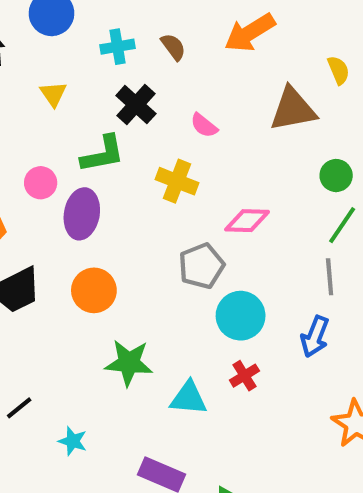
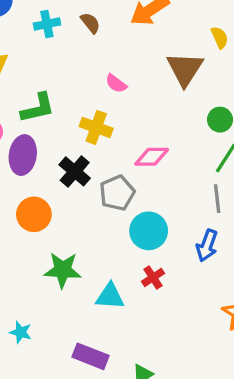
black cross: (136, 105) -> (75, 171), moved
brown triangle: (293, 109) -> (185, 69), turned -45

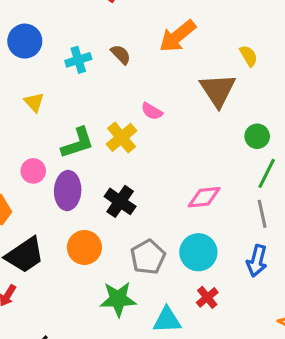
yellow cross: (96, 127) -> (122, 137), moved, turned 36
pink diamond: (152, 157) -> (204, 197), moved
gray pentagon: (117, 193) -> (148, 257), moved

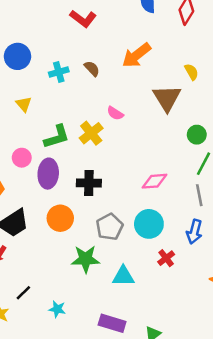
black cross: (120, 201) -> (89, 183), turned -35
red cross: (207, 297) -> (166, 258), moved

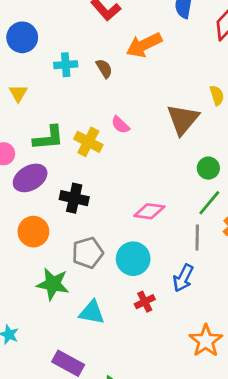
orange arrow: (136, 55) -> (144, 45), moved
yellow cross: (91, 133) -> (88, 142), turned -35
purple ellipse: (48, 174) -> (30, 178), turned 44

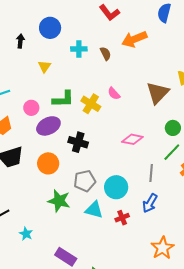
pink diamond: (149, 211) -> (132, 139), moved
gray line: (197, 238) -> (151, 173), moved
cyan triangle: (92, 312) -> (94, 210), moved

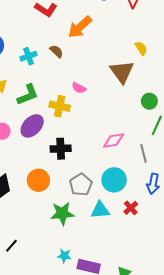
green L-shape: (63, 99) -> (28, 95), moved
purple ellipse: (48, 126) -> (32, 126), moved
pink diamond: (132, 139) -> (114, 140), moved
cyan star: (26, 234) -> (64, 256), moved

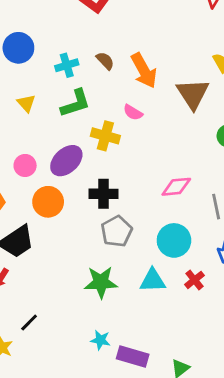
orange arrow: (80, 27) -> (144, 71), moved, turned -80
green L-shape: (28, 95) -> (76, 103), moved
orange circle: (38, 180) -> (48, 202), moved
gray pentagon: (81, 185) -> (117, 231), moved

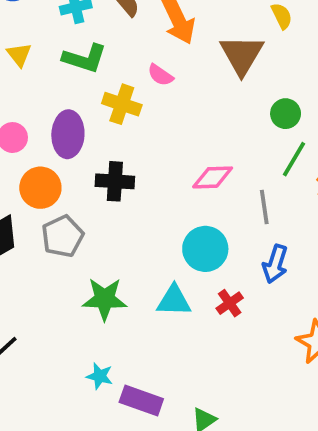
green L-shape: (76, 103) -> (85, 58), turned 32
purple ellipse: (66, 161) -> (68, 134), turned -48
gray pentagon: (117, 231) -> (63, 236), moved

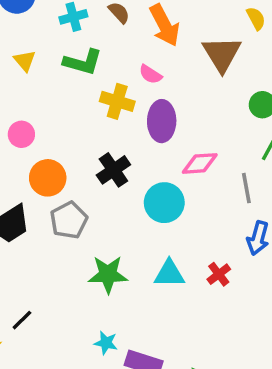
purple ellipse: (68, 134) -> (162, 121), moved
black cross: (115, 181) -> (113, 170), turned -36
cyan circle: (205, 249) -> (164, 203), moved

